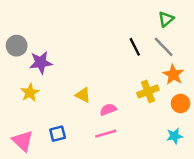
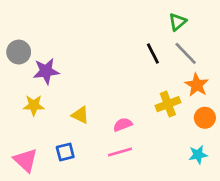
green triangle: (166, 19) -> (177, 22), moved
yellow star: (30, 93) -> (34, 105), turned 30
yellow triangle: (83, 95) -> (80, 115), moved

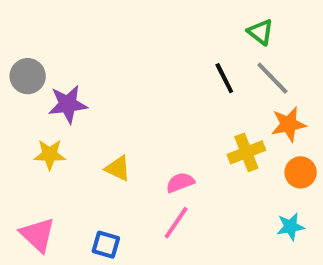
green triangle: (177, 22) -> (260, 32), turned -42
orange star: (197, 85) -> (289, 124), turned 30
blue square: (65, 152) -> (106, 245), moved, turned 30
pink line: (120, 152) -> (176, 223), turned -40

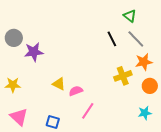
yellow star: (50, 154) -> (13, 85), moved
pink semicircle: (180, 182) -> (76, 91), moved

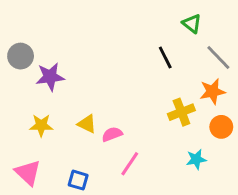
gray line: (136, 39) -> (218, 57), moved
yellow star: (13, 85) -> (41, 125), moved
cyan star: (145, 113) -> (196, 159), moved

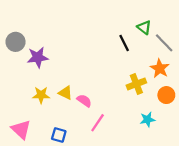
green triangle: (192, 24) -> (144, 27), moved
orange star: (212, 91) -> (160, 68), turned -30
yellow star: (41, 125) -> (41, 95), moved
pink semicircle: (112, 134) -> (84, 101), turned 56

